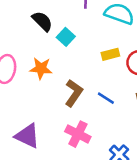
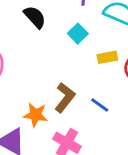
cyan square: (66, 37) -> (78, 34), moved
orange star: (41, 68) -> (36, 115), moved

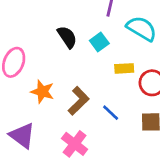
black semicircle: (35, 17) -> (67, 37), moved
orange star: (36, 115) -> (42, 92), moved

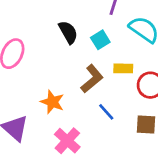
orange star: (42, 92) -> (52, 102), moved
brown L-shape: (79, 101) -> (92, 79), moved

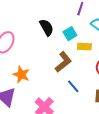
yellow rectangle: (123, 68) -> (84, 47), moved
orange star: (52, 102) -> (21, 75), moved

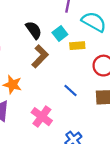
brown L-shape: (63, 62) -> (40, 56), moved

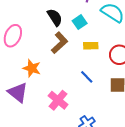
yellow rectangle: (77, 46) -> (91, 46), moved

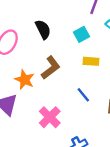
black semicircle: (55, 17) -> (43, 29), moved
brown L-shape: (60, 43) -> (51, 68), moved

